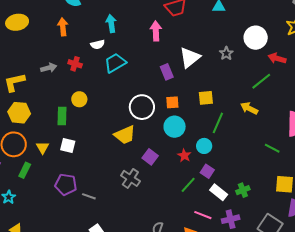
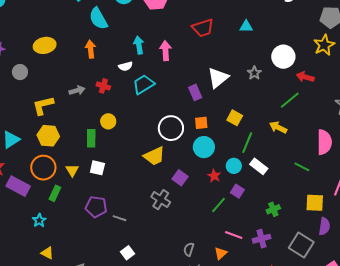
pink arrow: (156, 31) -> (166, 51), moved
yellow square: (206, 98) -> (235, 118), turned 35
white rectangle: (219, 192) -> (259, 166), moved

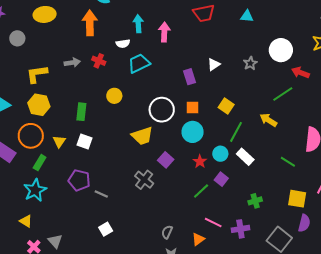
orange arrow: (90, 49) -> (90, 23), size x1.4
white triangle: (218, 78) -> (214, 64), size x0.6
yellow circle: (108, 121) -> (114, 96), moved
cyan star: (39, 220) -> (35, 190), moved, size x1.6

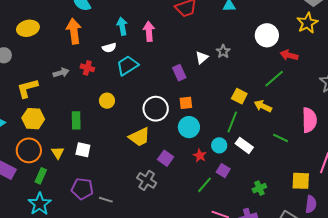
gray star: (250, 63) -> (223, 51), moved
yellow square: (226, 106) -> (239, 96), moved
green line: (288, 162) -> (281, 138), moved

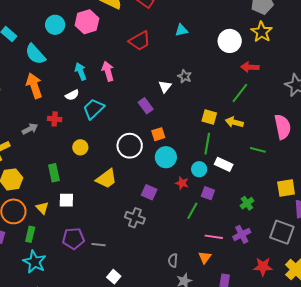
white circle: (267, 35) -> (230, 41), moved
yellow trapezoid: (139, 137) -> (106, 179), moved

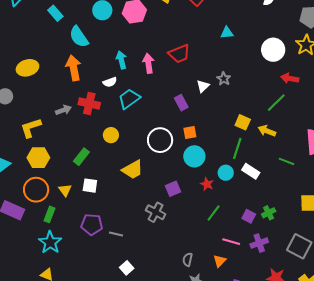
red trapezoid: (140, 41) -> (179, 54), moved
red cross: (55, 119) -> (89, 104), size x1.5
green rectangle: (54, 173) -> (81, 157), turned 42
purple square: (149, 192) -> (173, 189), turned 35
purple square: (208, 193) -> (249, 216), moved

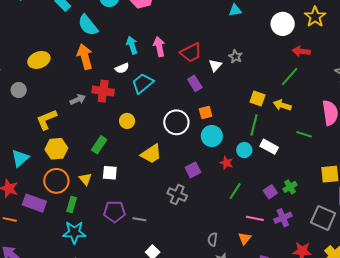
red trapezoid: (179, 54) -> (191, 53), moved
purple square: (249, 216) -> (270, 192), turned 32
cyan star: (50, 242) -> (74, 232), turned -30

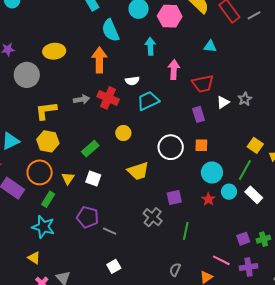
cyan triangle: (235, 10) -> (210, 46), moved
cyan arrow: (132, 45) -> (150, 46), moved
gray circle: (19, 90) -> (27, 75), size x1.6
cyan circle: (212, 136) -> (212, 172), moved
green line: (235, 191) -> (186, 231), moved, turned -36

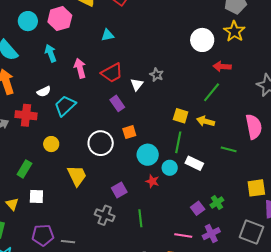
yellow trapezoid: (138, 171) -> (77, 176), turned -80

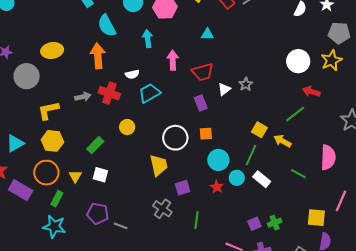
yellow trapezoid: (77, 176) -> (159, 165), moved

